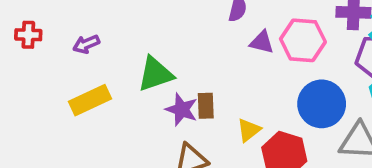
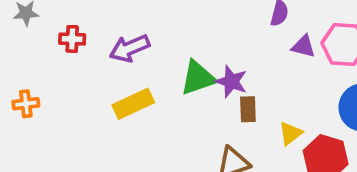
purple arrow: (86, 44) -> (130, 48), size x1.5
purple star: (182, 109) -> (231, 82), moved

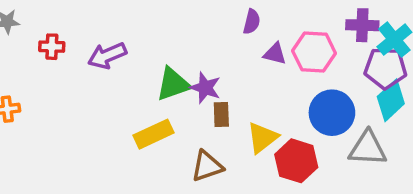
yellow rectangle: (133, 104) -> (154, 134), moved
yellow triangle: (290, 133) -> (262, 138), size x1.4

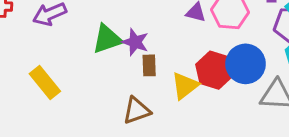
yellow rectangle: (154, 134) -> (45, 83), moved, turned 76
red hexagon: (296, 161) -> (214, 70), moved

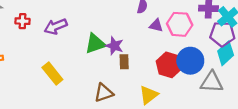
yellow triangle: (185, 86) -> (149, 95), moved
brown triangle: (137, 111) -> (104, 93), moved

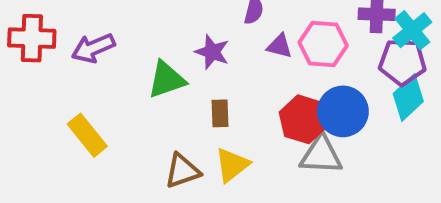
red cross: (22, 21) -> (32, 38), size x1.6
purple star: (114, 46) -> (212, 52), moved
gray triangle: (212, 82) -> (321, 155), moved
yellow triangle: (149, 95) -> (232, 165), moved

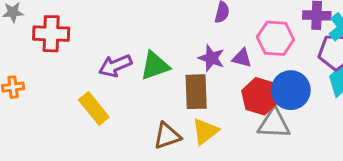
purple triangle: (280, 46) -> (242, 58), moved
purple arrow: (93, 48) -> (115, 66), moved
purple star: (212, 52) -> (211, 58), moved
brown rectangle: (220, 113) -> (196, 92), size x1.6

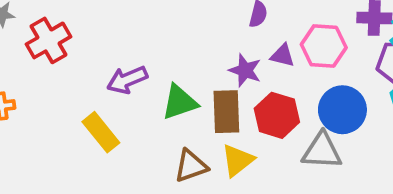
red cross: (51, 34) -> (48, 40), turned -32
purple triangle: (242, 58) -> (283, 55), moved
green triangle: (155, 66) -> (180, 102), moved
red hexagon: (260, 96) -> (277, 115), moved

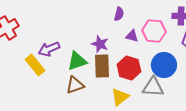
purple star: (245, 70) -> (100, 44), moved
yellow rectangle: (101, 132) -> (35, 65), moved
yellow triangle: (238, 160) -> (120, 97), moved
brown triangle: (191, 166) -> (75, 85), moved

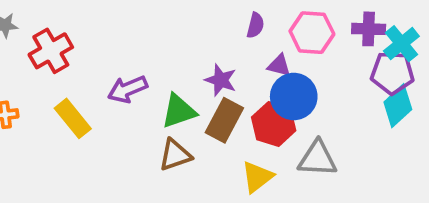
pink hexagon: (154, 31) -> (312, 33), moved
yellow rectangle: (35, 65) -> (73, 118), moved
blue circle: (164, 65) -> (294, 97), moved
brown rectangle: (102, 66) -> (224, 120), turned 30

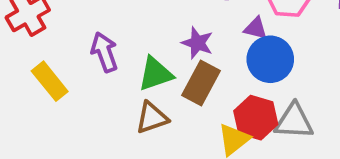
purple arrow: (128, 89) -> (104, 52), turned 93
red hexagon: (274, 124) -> (256, 118), moved

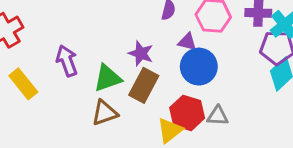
gray triangle: (294, 121) -> (218, 116), size x0.7

